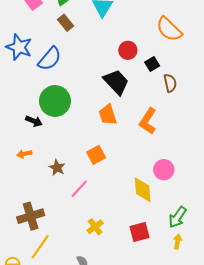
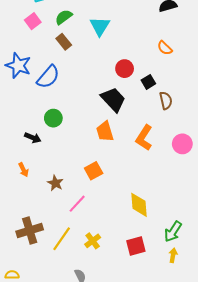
orange semicircle: (169, 29) -> (165, 48), size x0.6
green circle: (55, 101) -> (53, 118), size x0.6
orange arrow: (24, 154) -> (23, 170), turned -104
pink circle: (164, 170) -> (182, 144), moved
yellow line: (40, 247) -> (62, 239), moved

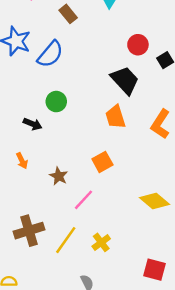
yellow diamond: (139, 205) -> (155, 201), turned -45
red square: (136, 246) -> (155, 270), moved, turned 30

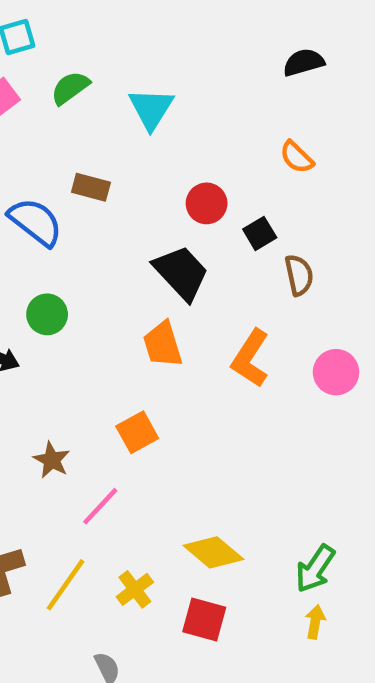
brown rectangle: (68, 14) -> (91, 187), moved, turned -36
blue semicircle: (50, 54) -> (35, 222), turned -92
yellow diamond: (155, 201) -> (213, 552), moved
red square: (155, 270) -> (204, 619), moved

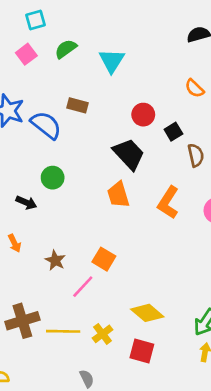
orange square: (137, 432) -> (104, 259), moved, turned -30
yellow line: (66, 585) -> (63, 331), turned 56

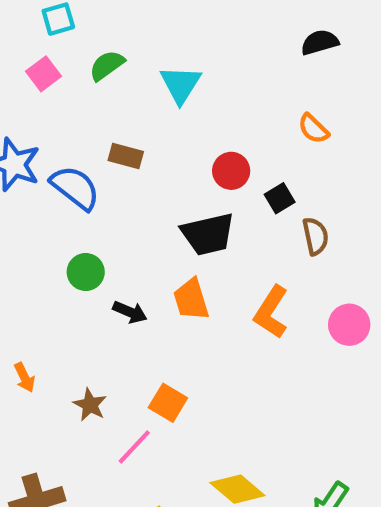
black trapezoid: (129, 154) -> (208, 234), turned 120
black arrow: (26, 203) -> (130, 312), moved

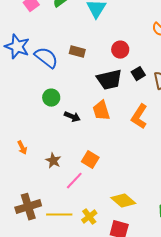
brown rectangle: (126, 156) -> (77, 52), moved
black square: (280, 198) -> (138, 74), moved

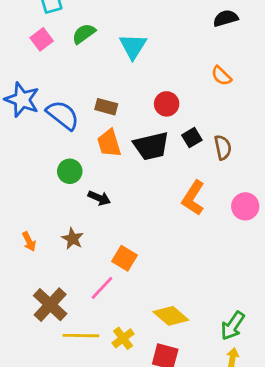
orange trapezoid: (101, 111) -> (109, 143), moved
brown star: (53, 161) -> (73, 239), moved
brown cross: (28, 207) -> (50, 305), moved, turned -30

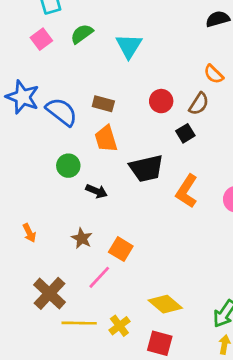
black trapezoid: (151, 146) -> (146, 168), moved
brown semicircle: (223, 147) -> (199, 104), moved, turned 45
brown star: (73, 239) -> (82, 238), moved

